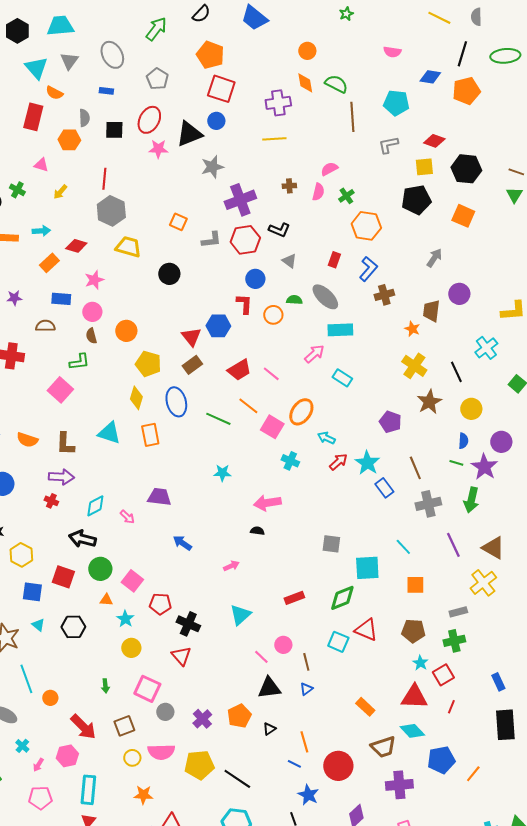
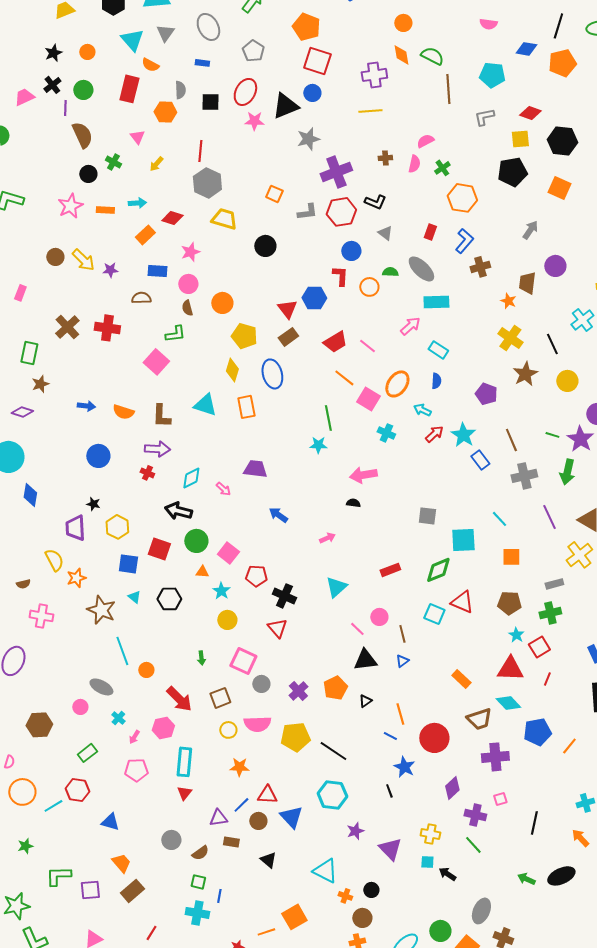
pink triangle: (41, 165) -> (137, 137), turned 35
green line: (218, 419) -> (328, 418), moved, turned 55
blue semicircle: (463, 441) -> (436, 381), moved

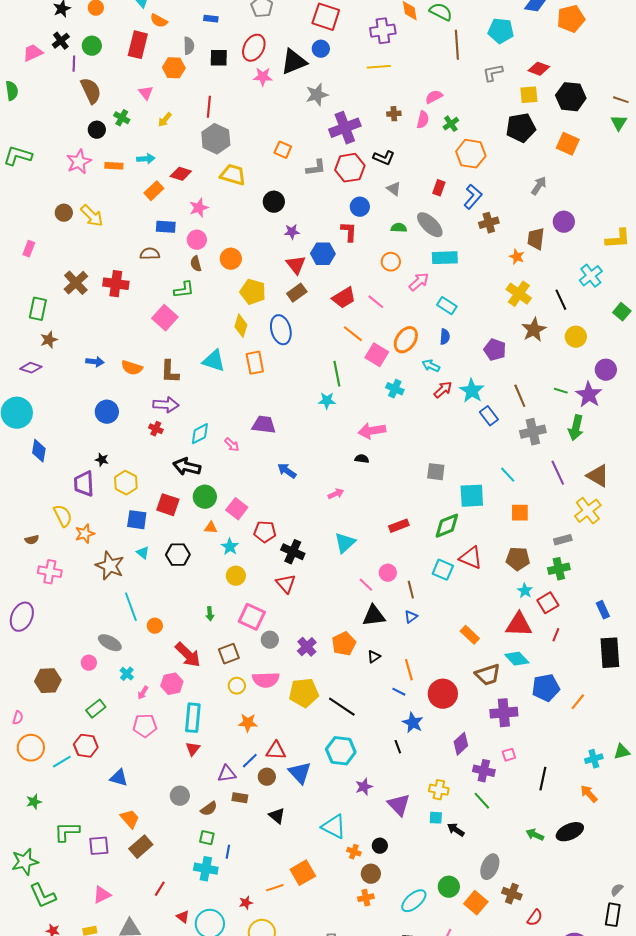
purple star: (110, 270) -> (292, 232), moved
orange circle: (369, 287) -> (391, 262), moved

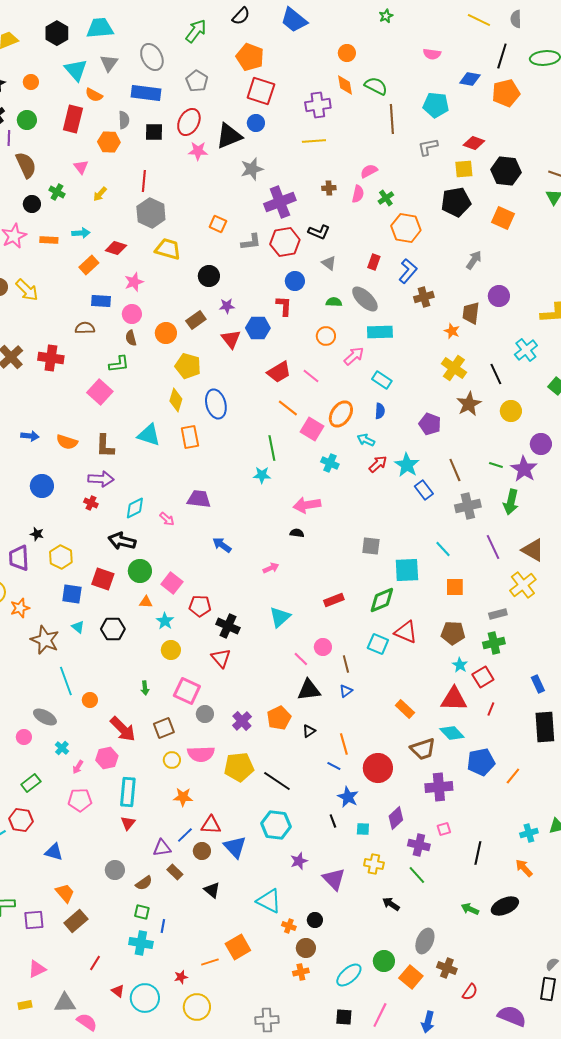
blue rectangle: (211, 19) -> (146, 93), size x2.0
brown rectangle: (297, 293) -> (196, 320), moved
brown rectangle: (240, 798) -> (175, 872), turned 35
cyan square: (436, 818) -> (363, 829), moved

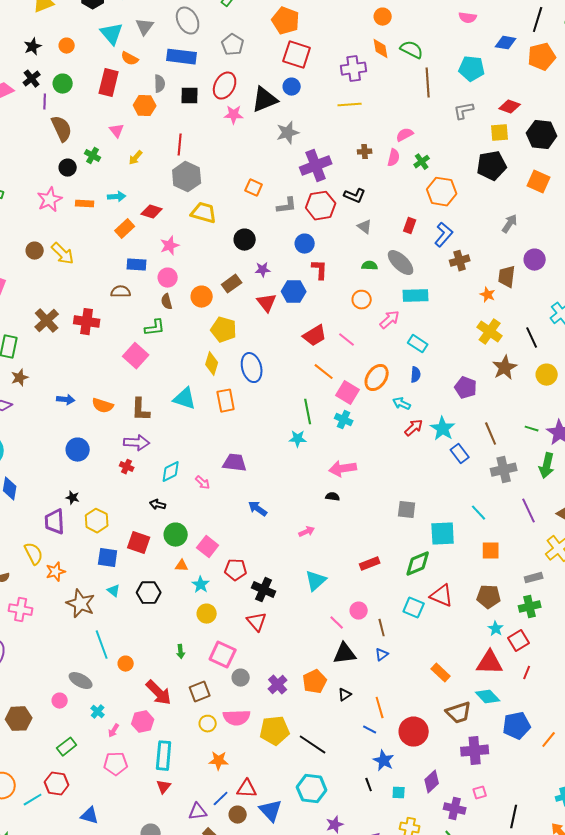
blue circle: (295, 281) -> (305, 244), moved
cyan cross: (330, 463) -> (344, 420), moved
black arrow: (122, 541) -> (158, 505), size x0.6

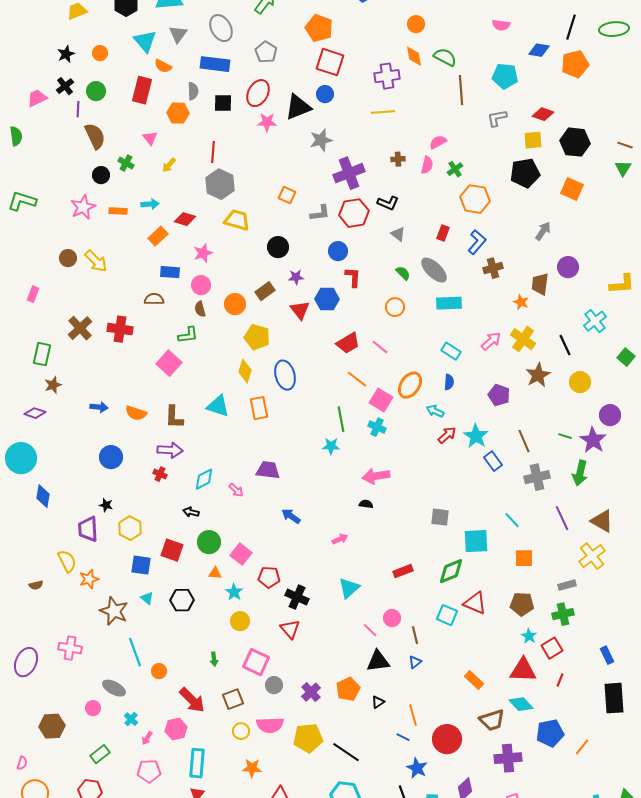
green semicircle: (370, 266) -> (403, 273), turned 42
pink arrow: (390, 320) -> (491, 341), moved
pink cross: (21, 610) -> (70, 648), moved

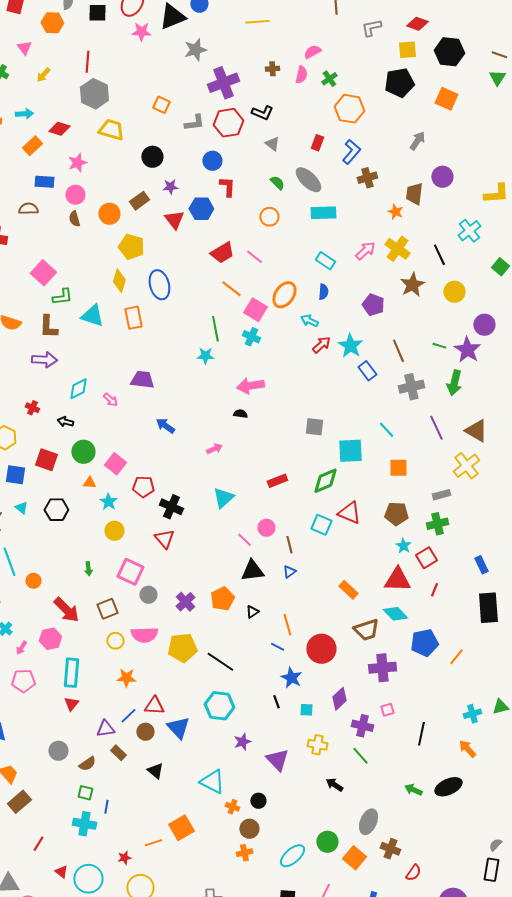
green L-shape: (188, 335) -> (62, 297), moved
red cross: (160, 474) -> (32, 408), moved

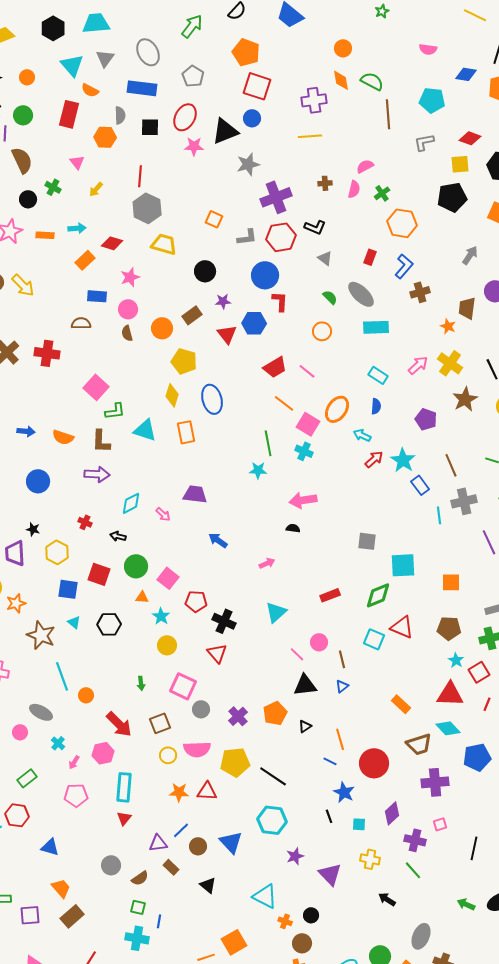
blue circle: (212, 161) -> (265, 275), size x1.4
cyan line: (386, 430) -> (439, 515), moved, turned 36
red triangle: (154, 706) -> (207, 791), moved

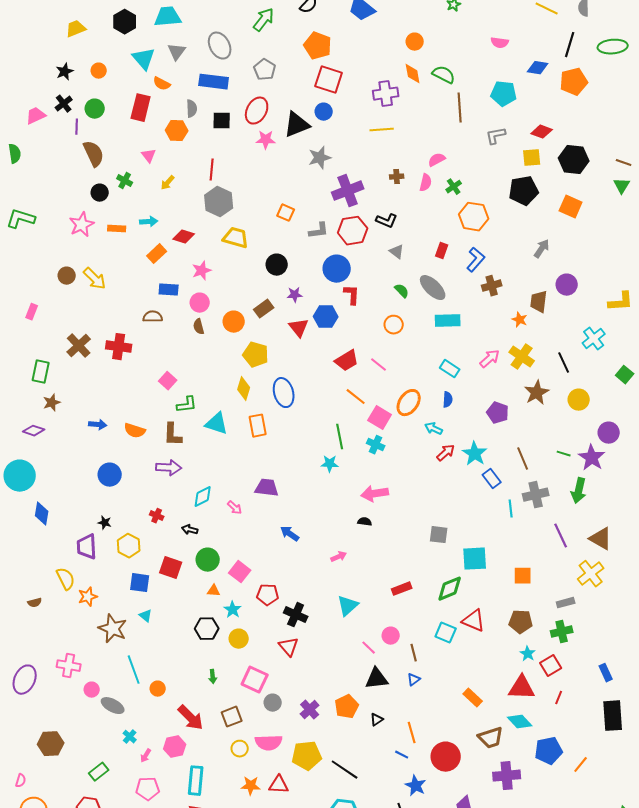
pink square: (96, 387) -> (168, 381), size x0.7
black hexagon: (109, 624) -> (207, 629), moved
pink circle: (20, 732) -> (92, 690), moved

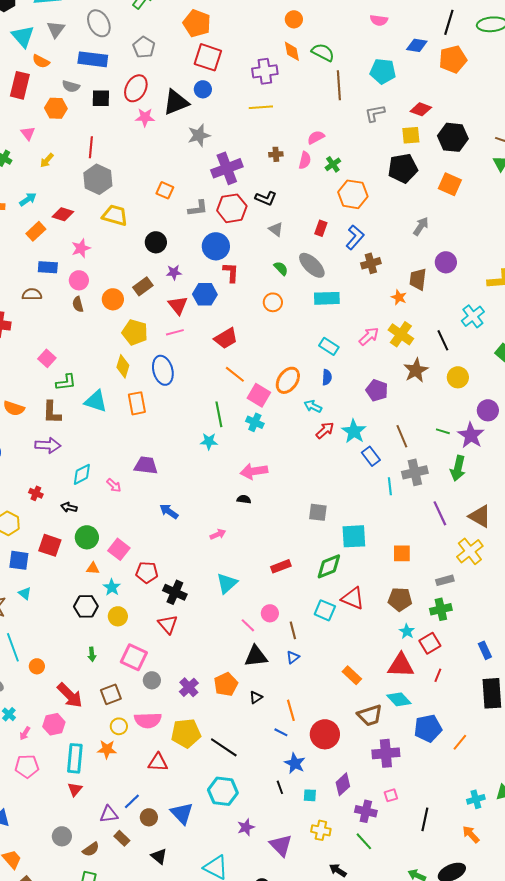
gray semicircle: (192, 109) -> (71, 86), turned 108
cyan arrow: (149, 222) -> (28, 199), turned -30
pink line: (379, 365) -> (175, 332), moved, turned -54
orange star: (251, 786) -> (107, 749), moved

